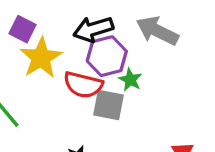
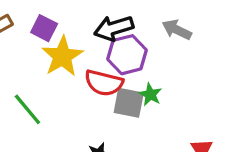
gray arrow: (157, 31) -> (177, 30), size x0.7
green star: (130, 80) -> (150, 94), moved

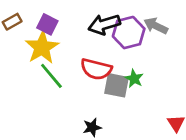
purple hexagon: (127, 55) -> (129, 33), moved
yellow star: (62, 56) -> (42, 47), moved
green line: (27, 109) -> (51, 76), moved

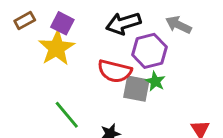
purple hexagon: (129, 33) -> (149, 51), moved
green line: (51, 76) -> (67, 115), moved

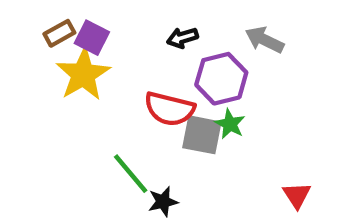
brown rectangle: (25, 20) -> (59, 33), moved
black arrow: (123, 23) -> (182, 38), size x0.6
green line: (67, 115) -> (131, 174), moved

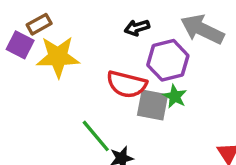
purple square: (92, 38) -> (20, 45), moved
gray arrow: (264, 40) -> (202, 29), size x1.4
yellow star: (83, 74) -> (58, 57), turned 30

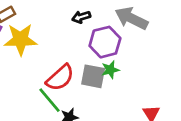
red semicircle: (127, 84) -> (60, 78), moved, turned -56
green star: (175, 96) -> (110, 70), turned 30

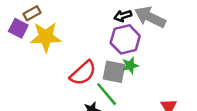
black arrow: (81, 17) -> (123, 16), moved
green line: (50, 100) -> (107, 94), moved

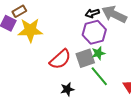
gray square: (114, 72) -> (85, 58), turned -30
green line: (107, 94) -> (99, 76), moved

